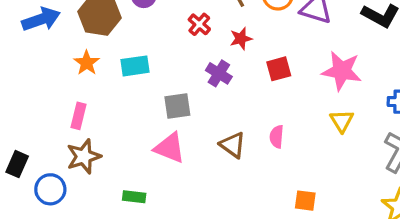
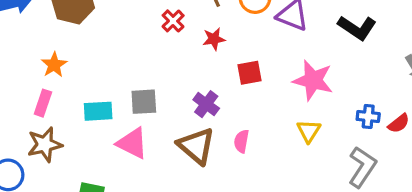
orange star: (87, 63) -> (54, 65), moved
cyan rectangle: (135, 66) -> (98, 111), moved
purple cross: (219, 73) -> (206, 104), moved
brown triangle: (233, 145) -> (196, 146), size x1.4

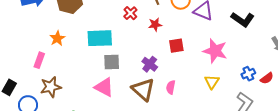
pink rectangle: (43, 103) -> (39, 60), moved
cyan rectangle: (98, 111) -> (100, 38), moved, size x1.4
blue cross: (368, 117) -> (248, 74), turned -32

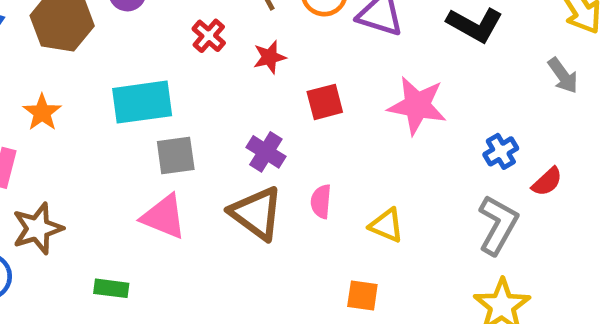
red semicircle: (267, 78) -> (547, 182), moved
yellow triangle: (212, 82) -> (386, 225), moved, turned -35

